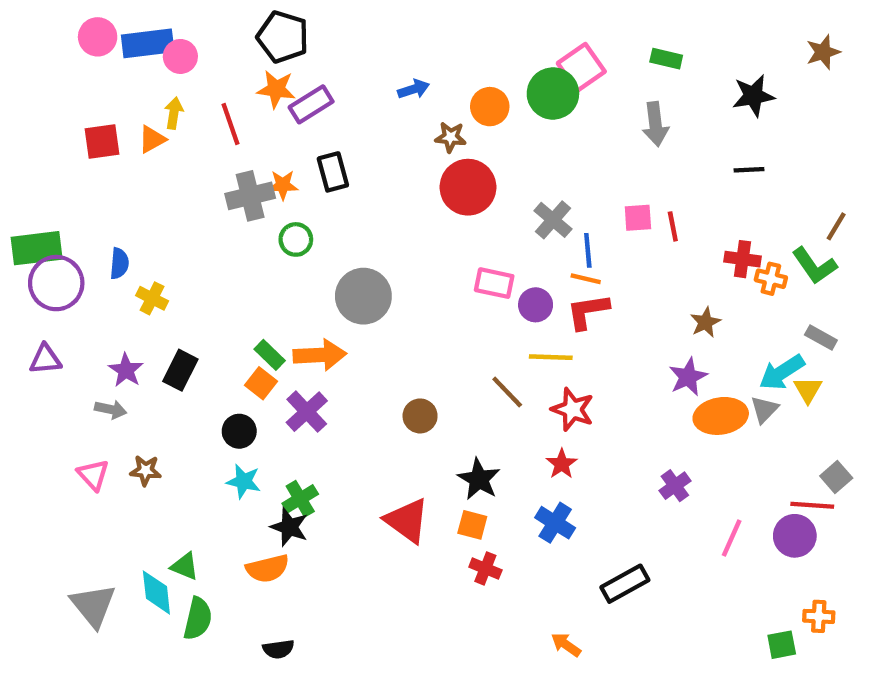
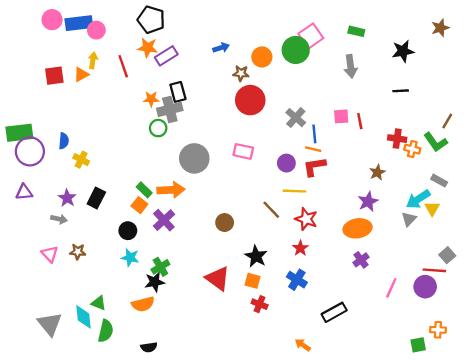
gray cross: (250, 196) -> (170, 109), moved
pink rectangle: (494, 283) -> (243, 151), moved
orange ellipse: (721, 416) -> (358, 228), moved
black star: (289, 527) -> (155, 282), turned -30

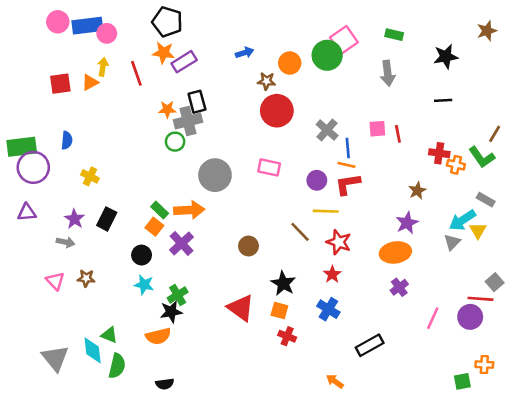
blue semicircle: (64, 141) -> (67, 140), moved

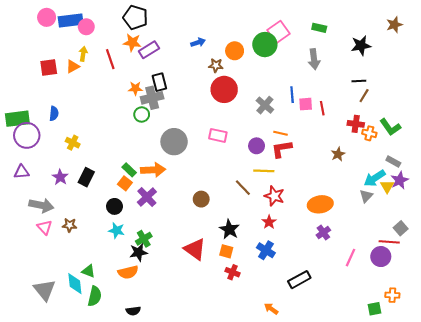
brown line: (495, 134) -> (364, 96), moved
blue line: (348, 148) -> (292, 95), moved
purple star: (407, 223) -> (400, 180), moved
gray arrow: (65, 242) -> (41, 205), moved, size x1.6

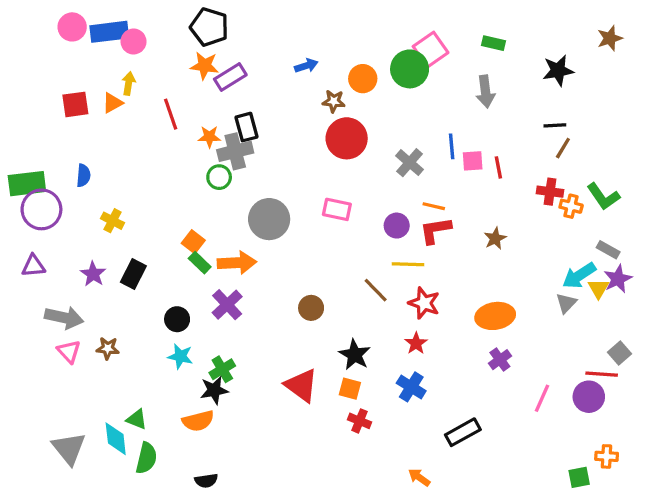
red line: (110, 59) -> (171, 114), moved
brown star: (338, 154) -> (495, 238), moved
orange square: (125, 183) -> (193, 242), moved

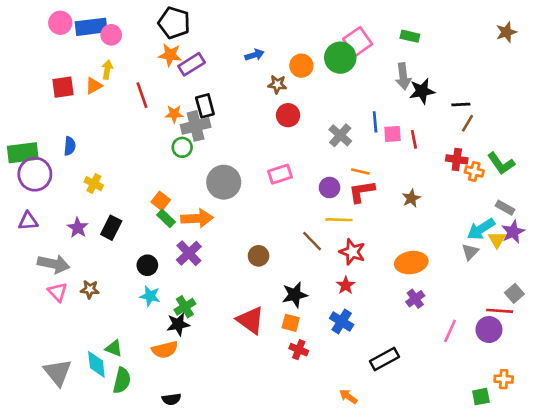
black star: (558, 71) -> (422, 91), moved
red circle: (347, 138) -> (288, 115), size x0.7
pink rectangle: (337, 209) -> (280, 174), turned -30
black star: (355, 355) -> (295, 295), turned 30

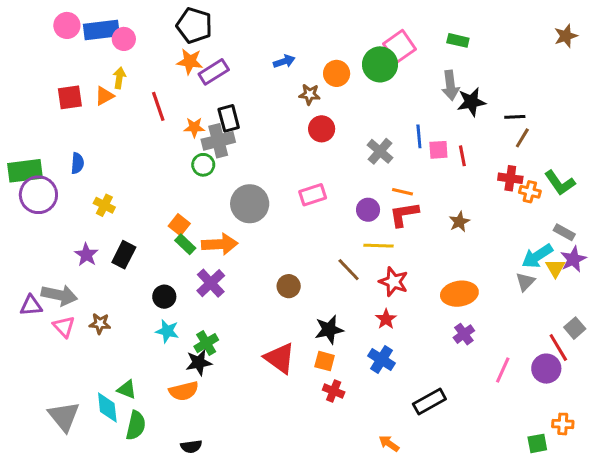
purple triangle: (28, 221) -> (31, 306), moved
red line: (500, 311) -> (558, 348), turned 55

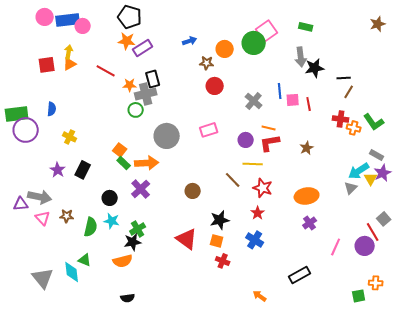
yellow arrow: (119, 78) -> (69, 52), moved
red line: (158, 106) -> (106, 71), turned -42
black rectangle: (429, 401) -> (300, 275), moved
green semicircle: (136, 425) -> (91, 227), moved

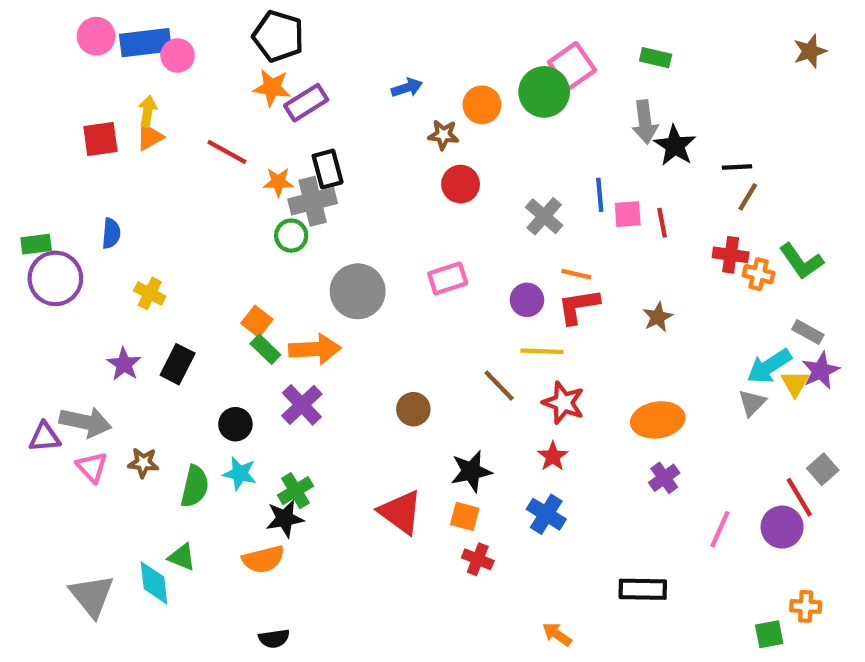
black star: (315, 68) -> (675, 146), turned -30
green rectangle: (17, 114) -> (36, 244), size x0.6
black rectangle: (300, 275) -> (643, 589), turned 30

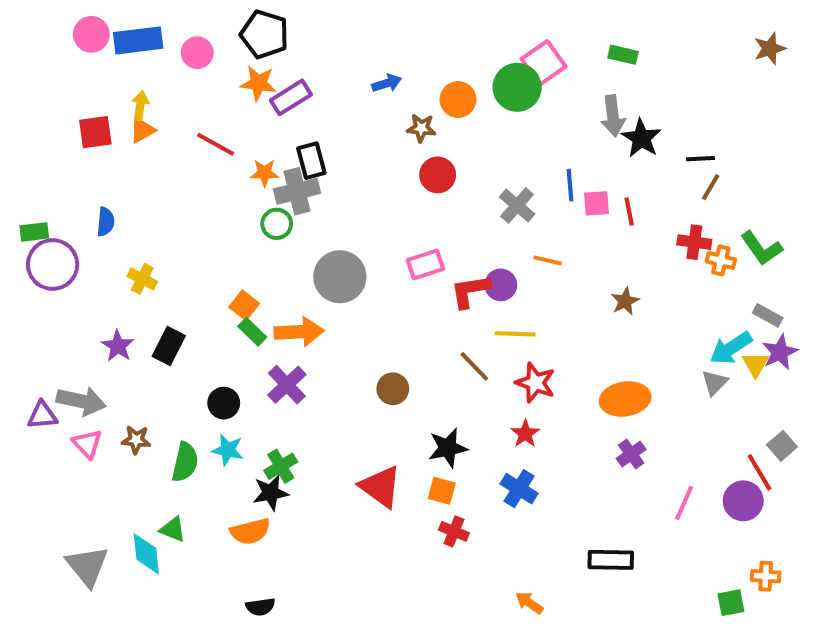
pink circle: (178, 55) -> (197, 53), moved
red L-shape: (578, 306) -> (470, 291), moved

